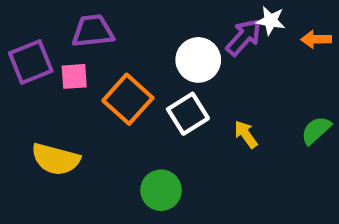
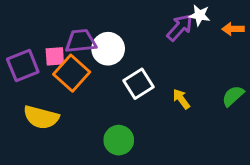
purple trapezoid: (93, 31) -> (81, 41), moved
white circle: (198, 60) -> (108, 49), moved
purple square: (31, 62) -> (23, 65), moved
orange square: (128, 99) -> (72, 73), moved

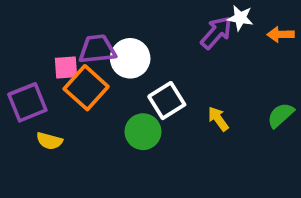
purple square: (23, 65) -> (27, 102), moved
yellow semicircle: (41, 117) -> (49, 141), size x0.6
green circle: (119, 140) -> (143, 132), moved

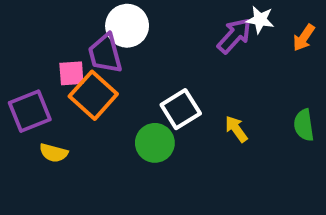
orange arrow: (281, 34) -> (304, 38), turned -55
purple trapezoid: (97, 49) -> (105, 54), turned -99
white circle: (130, 58) -> (127, 26), moved
green semicircle: (281, 115) -> (304, 125), turned -56

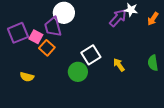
pink square: (71, 73) -> (36, 37), turned 32
orange square: (93, 95) -> (47, 48), size x0.7
purple square: (30, 111) -> (18, 33), moved

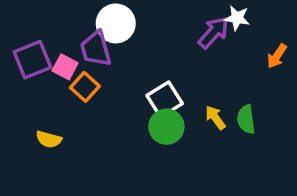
orange arrow: (153, 19) -> (277, 56), moved
green semicircle: (153, 63) -> (246, 119), moved
green circle: (78, 72) -> (166, 127), moved

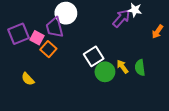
green circle: (166, 127) -> (105, 72), moved
yellow semicircle: (49, 139) -> (28, 79), turned 32

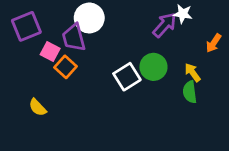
purple square: (19, 34) -> (26, 26), moved
yellow arrow: (122, 67) -> (193, 72), moved
green circle: (105, 72) -> (153, 67), moved

